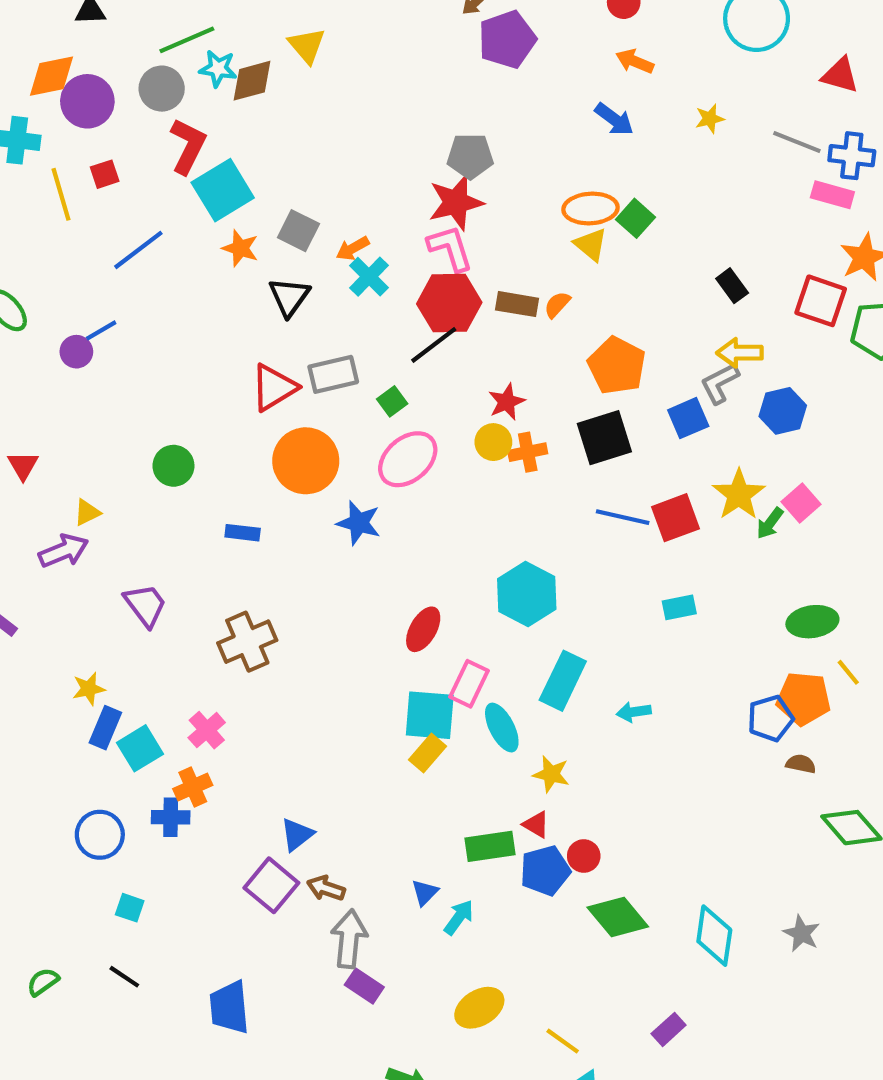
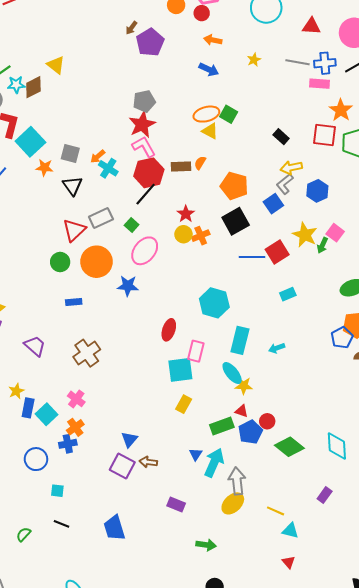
green circle: (173, 466) -> (60, 262), moved
cyan ellipse: (502, 728) -> (232, 373), moved
yellow rectangle: (428, 753) -> (184, 404), moved
cyan arrow: (459, 917) -> (214, 463), size x1.6
gray arrow: (349, 939) -> (237, 481), moved

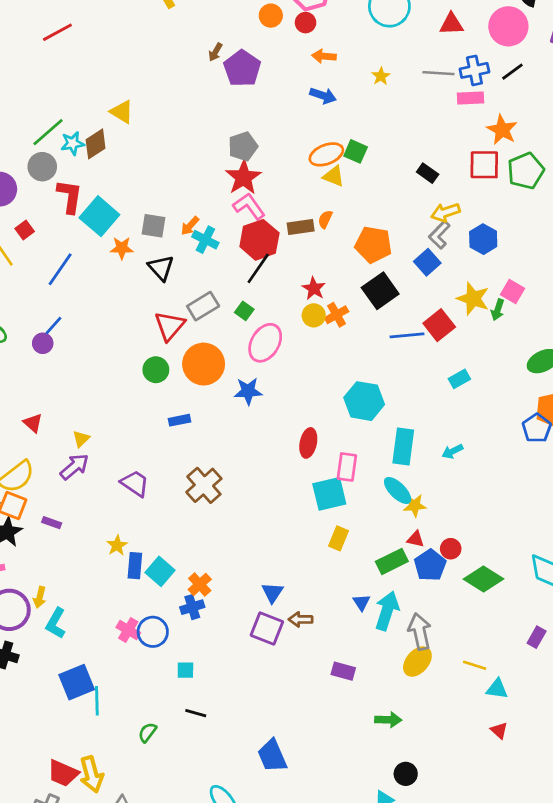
pink cross: (76, 399) -> (128, 630), moved
blue trapezoid: (114, 528) -> (272, 756), moved

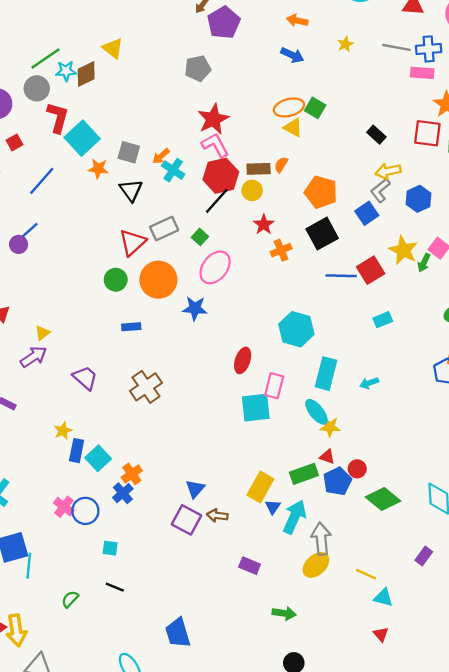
gray pentagon: (243, 146) -> (198, 68), moved
yellow circle: (314, 315) -> (252, 190), moved
yellow rectangle: (339, 538) -> (260, 487), moved, size x1.4
blue cross: (192, 607) -> (123, 493), turned -30

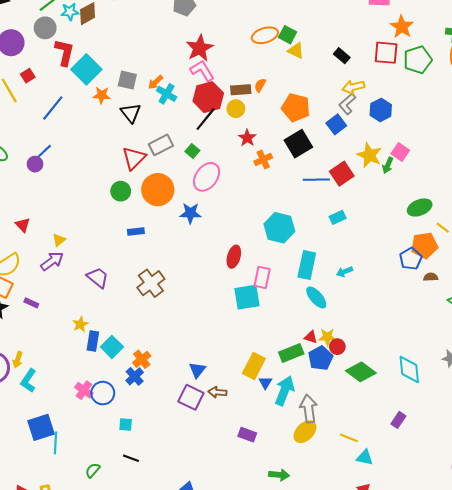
yellow triangle: (293, 128) -> (296, 51), moved
cyan rectangle: (383, 320) -> (338, 217), moved
cyan ellipse: (316, 412) -> (316, 297), moved
yellow star: (330, 427) -> (327, 337), moved

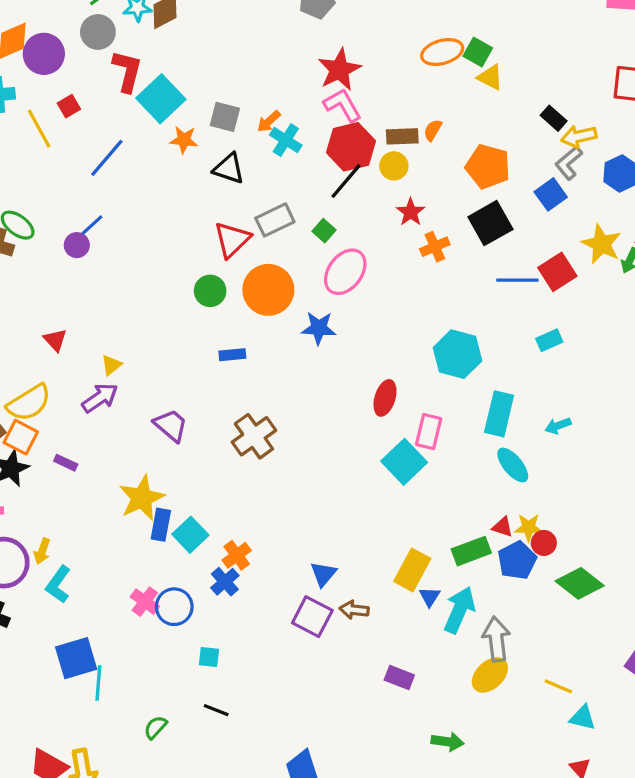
black rectangle: (342, 56) -> (554, 118), moved
black triangle: (131, 113) -> (229, 169), turned -35
cyan square: (247, 297) -> (404, 462), turned -36
yellow star: (80, 324) -> (142, 498), size x1.8

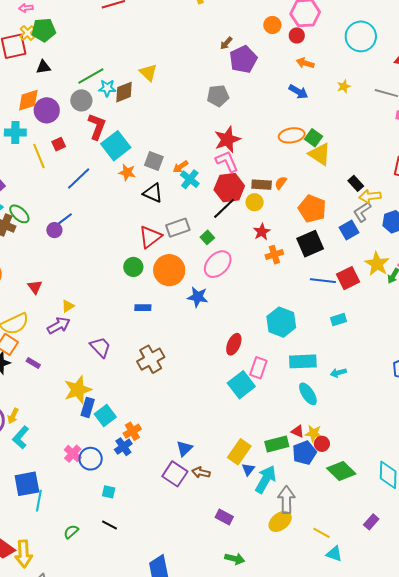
yellow triangle: (490, 77) -> (320, 154), size x1.4
cyan rectangle: (499, 414) -> (303, 361), turned 68
green arrow: (448, 742) -> (235, 559), moved

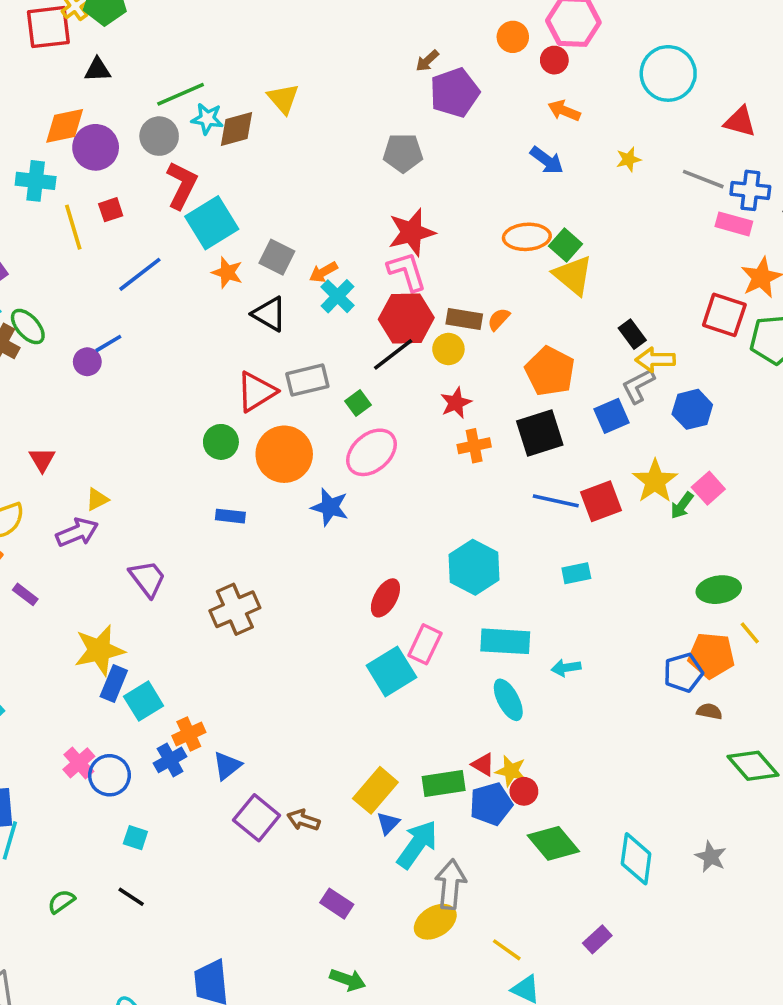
blue triangle: (184, 448) -> (227, 766), moved

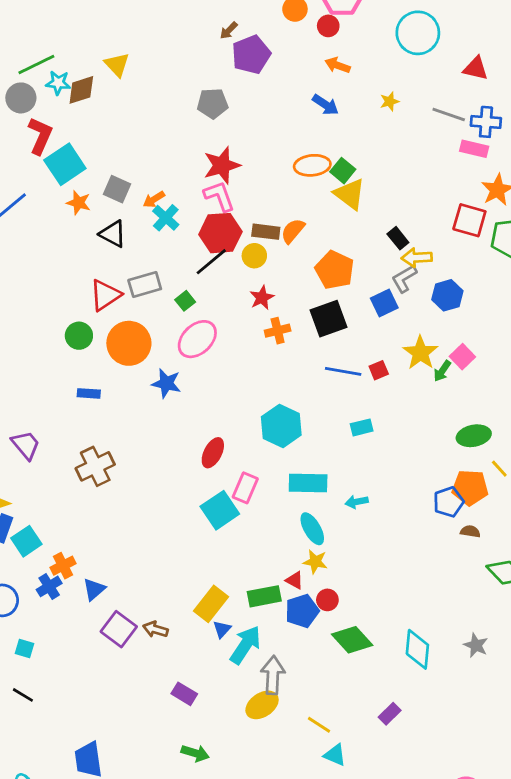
orange semicircle: (499, 319) -> (293, 231), size x1.4
red square: (601, 501) -> (379, 370), size x0.6
yellow star: (511, 771) -> (315, 562), moved

